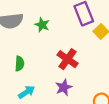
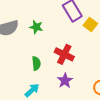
green semicircle: (19, 64) -> (36, 63), moved

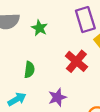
red cross: (64, 54) -> (76, 61), moved

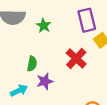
purple star: (57, 97) -> (45, 81), moved

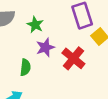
purple star: (45, 81) -> (45, 47), moved

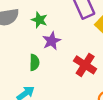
red cross: (73, 58) -> (85, 65), moved

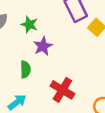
red cross: (85, 65) -> (62, 90), moved

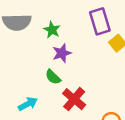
green semicircle: (25, 69) -> (53, 77), moved, turned 126

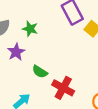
purple star: (62, 53) -> (16, 52), moved

